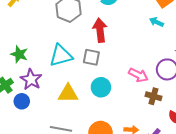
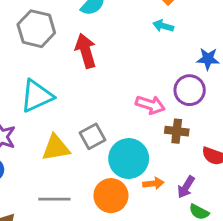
gray square: (91, 57) -> (92, 136), moved, turned -30
cyan circle: (101, 87) -> (129, 159), moved, size x1.4

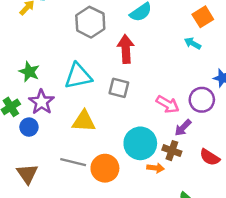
brown cross: (177, 131) -> (172, 151), moved
gray square: (92, 136) -> (119, 88), moved, turned 30
purple arrow: (186, 187) -> (183, 128), moved
orange circle: (111, 196) -> (105, 168), moved

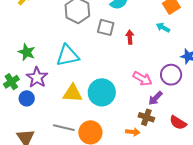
red arrow: (126, 49) -> (130, 37), moved, size x0.6
gray square: (119, 88) -> (106, 27), moved
cyan circle: (140, 143) -> (102, 92), moved

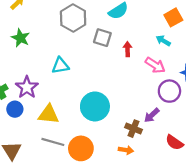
green star: (27, 52) -> (21, 38), moved
cyan triangle: (67, 56) -> (60, 66), size x0.7
pink arrow: (142, 79) -> (155, 65), moved
yellow triangle: (72, 93) -> (49, 114), moved
brown cross: (146, 117) -> (133, 129), moved

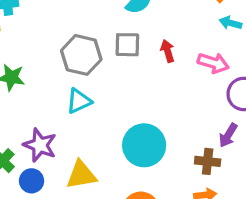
gray hexagon: (73, 18) -> (81, 55), moved
cyan arrow: (163, 41) -> (231, 23), moved

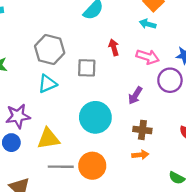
cyan arrow: (231, 23) -> (148, 24), moved
gray square: (127, 45) -> (87, 68), moved
purple arrow: (228, 135) -> (135, 96), moved
purple star: (40, 145) -> (18, 116), turned -30

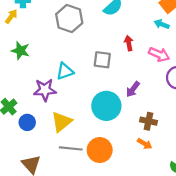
gray hexagon: (50, 50) -> (69, 19), moved
purple arrow: (135, 96) -> (133, 89), moved
purple star: (18, 116) -> (45, 90), moved
yellow triangle: (48, 139) -> (62, 122), turned -35
orange arrow: (140, 155) -> (145, 144), turned 32

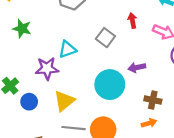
gray square: (102, 60) -> (105, 38), turned 30
purple arrow: (133, 89) -> (137, 67), turned 42
orange arrow: (145, 144) -> (149, 123), turned -48

